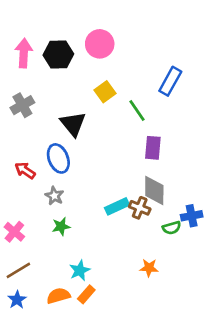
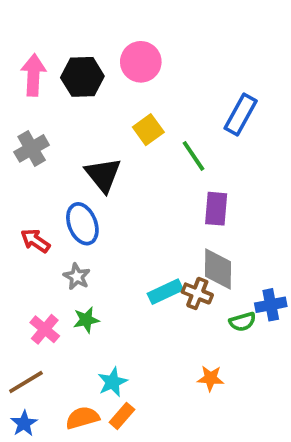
pink cross: (14, 232) -> (45, 329), moved

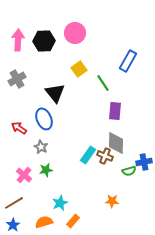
cyan rectangle: (165, 292) -> (88, 155), turned -30
orange rectangle: (122, 416) -> (73, 221), moved

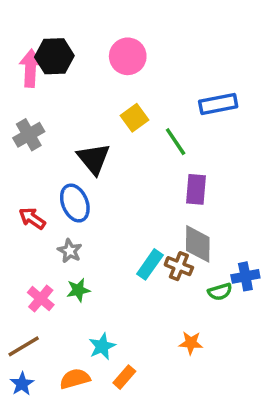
black hexagon: (44, 41) -> (54, 56), moved
blue rectangle: (128, 61) -> (218, 104), turned 50

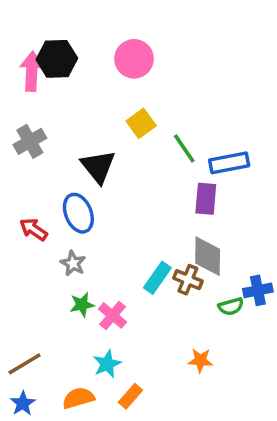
blue rectangle: (218, 104) -> (229, 163), moved
pink cross: (41, 299) -> (112, 315), moved

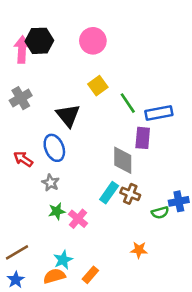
gray diamond: (208, 256) -> (123, 160), moved
cyan star: (107, 364) -> (63, 260), moved

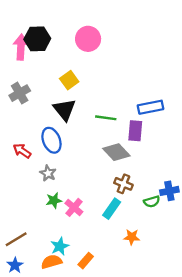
yellow square: (98, 86) -> (69, 80), moved
green line: (128, 103) -> (106, 118), moved, turned -48
gray diamond: (123, 160) -> (116, 152), turned -44
cyan rectangle: (109, 193) -> (112, 209), moved

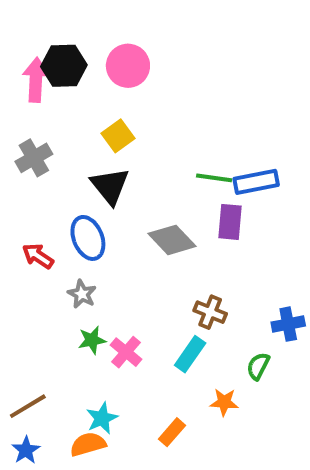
pink circle: (88, 39) -> (128, 66), moved
green line: (106, 118) -> (214, 178), moved
gray diamond: (116, 152) -> (172, 240), moved
green semicircle: (152, 202) -> (258, 366), moved, turned 133
orange rectangle: (86, 261) -> (172, 432), moved

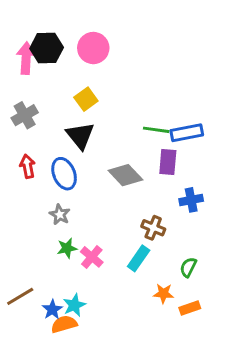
red arrow: (38, 256) -> (28, 166), moved, turned 45
blue cross: (288, 324) -> (191, 200), moved
orange rectangle: (172, 432) -> (190, 308), moved, turned 30
blue star: (26, 450) -> (52, 310), moved

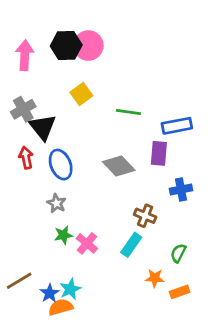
black hexagon: (47, 48) -> (66, 46), moved
green line: (156, 130) -> (128, 112), moved
black triangle: (80, 136) -> (43, 127), moved

